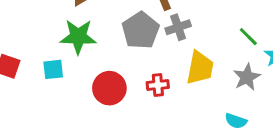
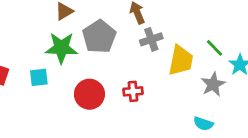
gray pentagon: (141, 30) -> (99, 37), moved
yellow trapezoid: (200, 68) -> (181, 60), moved

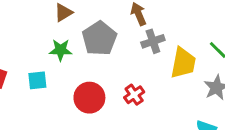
green star: (61, 48) -> (61, 50), size x0.7
red cross: (133, 91) -> (134, 95), turned -30

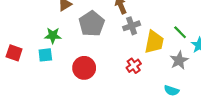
green star: (61, 50) -> (53, 36), moved
red cross: (134, 95) -> (134, 66), moved

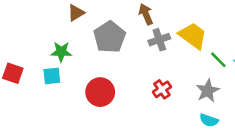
green line: (180, 32) -> (218, 60), moved
yellow trapezoid: (154, 42) -> (193, 36), moved, turned -65
gray star: (179, 60) -> (208, 91), moved

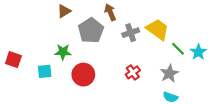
brown arrow: (146, 14) -> (110, 12), moved
green star: (61, 52) -> (63, 52), moved
cyan square: (52, 76) -> (45, 71), moved

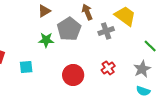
yellow trapezoid: (158, 29) -> (125, 16), moved
green star: (63, 52) -> (46, 40), moved
red circle: (83, 75) -> (73, 75), moved

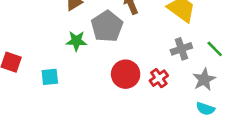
gray cross: (106, 31) -> (181, 49), moved
red circle: (73, 75) -> (126, 74), moved

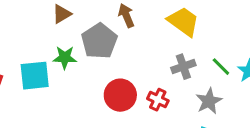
cyan square: (50, 77) -> (35, 76), moved, size x1.5
red cross: (159, 78) -> (158, 100), turned -30

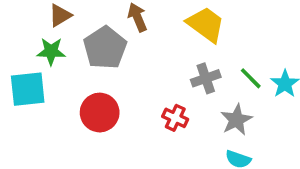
green star: (65, 58) -> (51, 51), moved
red circle: (120, 95) -> (100, 113), moved

